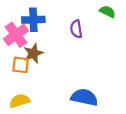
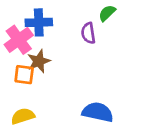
green semicircle: (108, 12) -> (107, 13), moved, turned -70

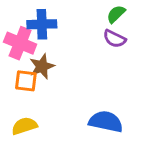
purple semicircle: (88, 33) -> (114, 39), moved, turned -55
pink cross: (19, 40) -> (20, 43), turned -32

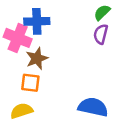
purple semicircle: (114, 39) -> (101, 34), turned 78
orange square: (26, 81) -> (30, 83), moved

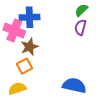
orange square: (30, 83) -> (24, 66), turned -35

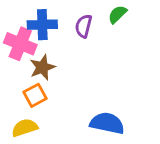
purple semicircle: (80, 27) -> (84, 26), moved

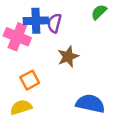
purple semicircle: (84, 26) -> (54, 23), moved
brown star: (42, 67) -> (68, 57), moved

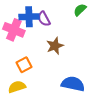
purple semicircle: (54, 23) -> (44, 19), turned -42

